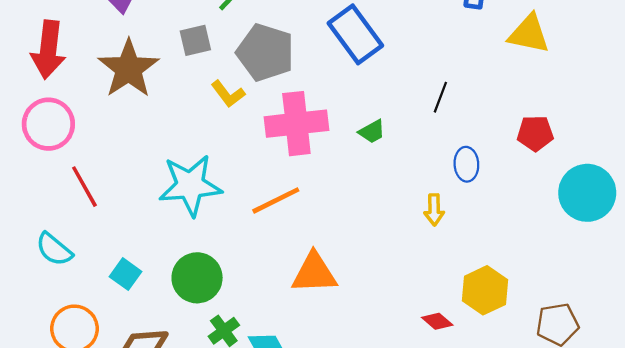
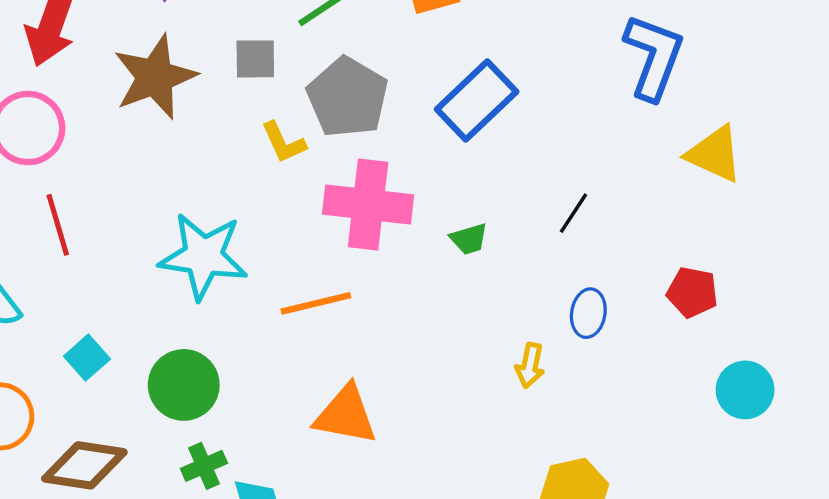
blue rectangle: (355, 34) -> (477, 101), turned 70
cyan circle: (587, 193) -> (745, 390), size x0.7

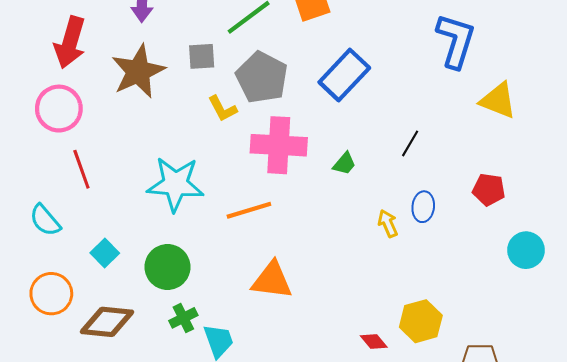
green trapezoid: (469, 239) -> (344, 164), turned -30
yellow arrow: (530, 365) -> (388, 223), moved, turned 148

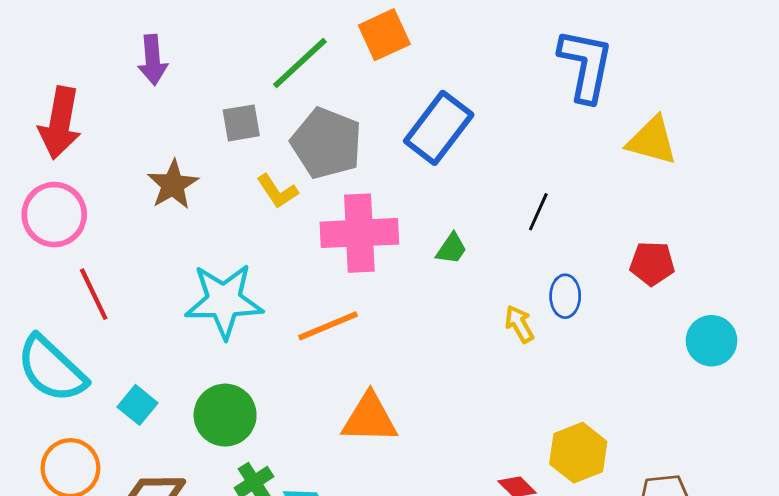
brown star: (138, 71) -> (173, 185), moved, size x0.7
cyan semicircle: (45, 220) -> (52, 369), size x1.6

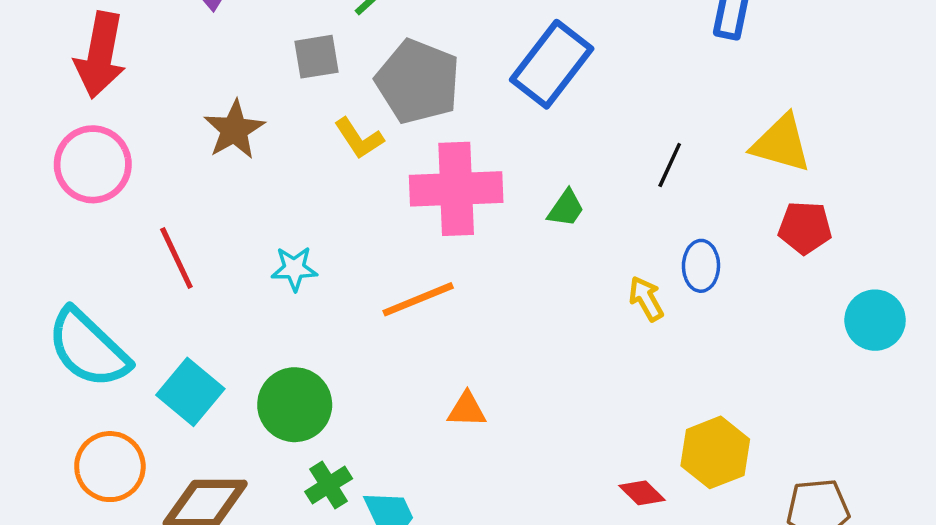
yellow triangle: (652, 141) -> (781, 143), moved
red line: (94, 294) -> (176, 258), moved
cyan star: (224, 301) -> (294, 269), size x0.5
cyan square: (137, 405) -> (190, 392), size x1.4
orange triangle: (370, 418) -> (467, 410), size x0.6

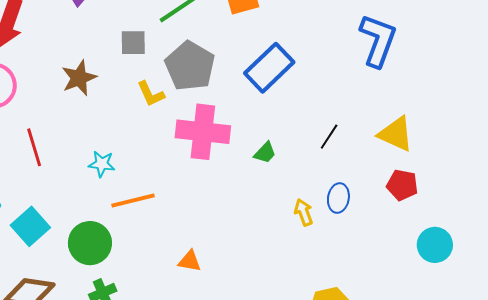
orange line: (418, 299) -> (133, 201), moved

